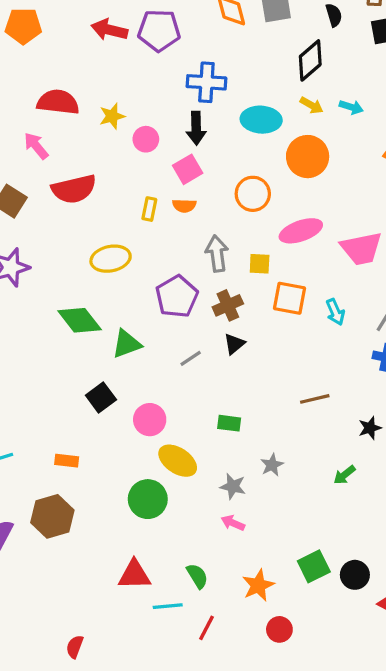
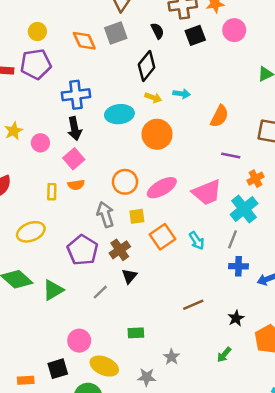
orange circle: (253, 194) -> (125, 182), moved
orange square: (289, 298) -> (162, 237), turned -35
black square: (101, 397) -> (58, 369), moved, turned 30

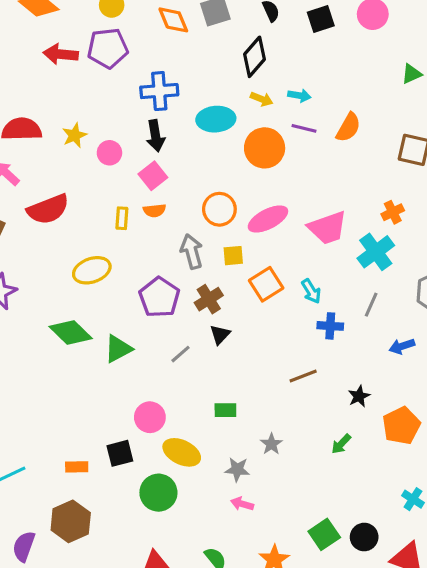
purple line: (231, 156) -> (304, 128), moved
gray line: (232, 239) -> (371, 305), moved
blue cross: (239, 266) -> (330, 326), moved

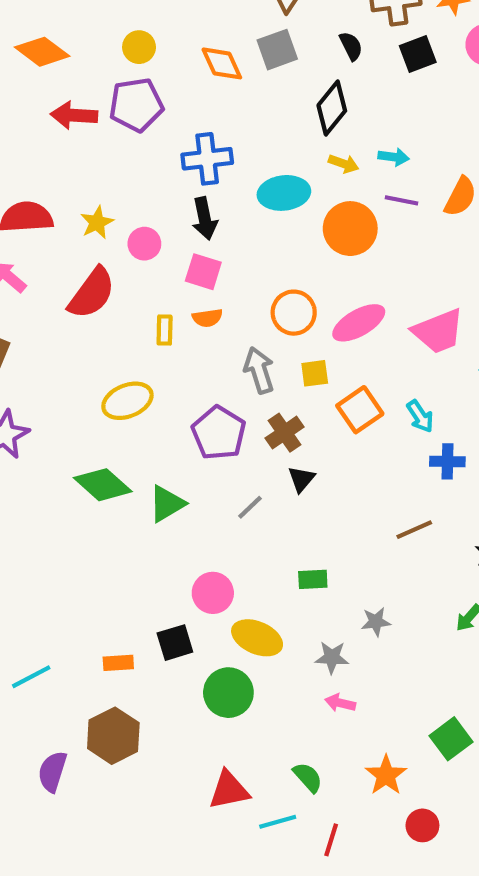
pink square: (153, 176) -> (203, 272), turned -32
red semicircle: (48, 209) -> (92, 293), moved, turned -30
gray star: (271, 444) -> (376, 622), turned 30

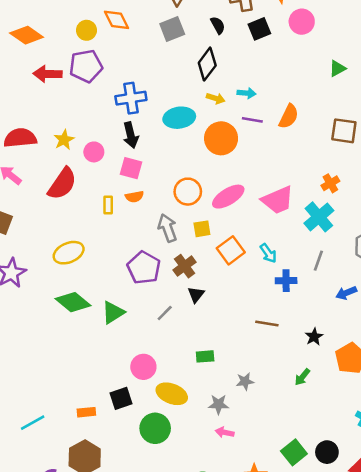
orange diamond: (222, 63) -> (116, 20), moved
yellow ellipse: (127, 401) -> (69, 253), moved
brown line: (414, 530) -> (267, 323), turned 35

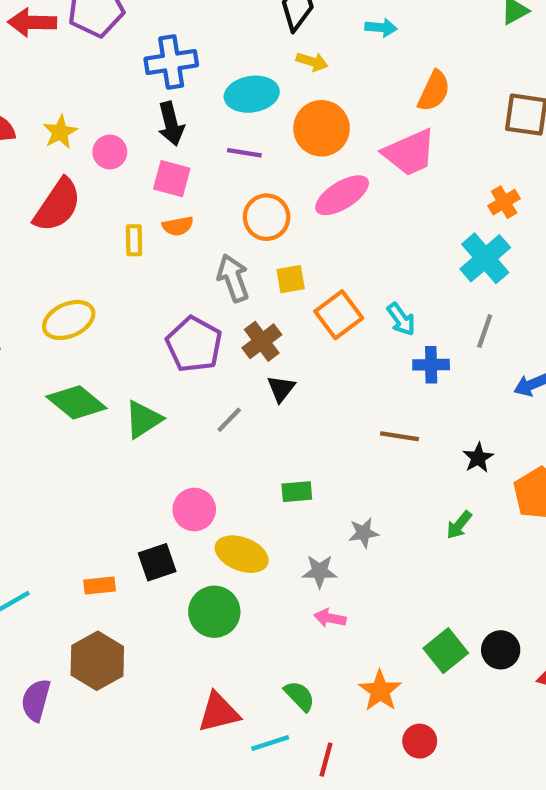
cyan arrow: (246, 93) -> (381, 28), moved
purple line: (252, 120) -> (244, 153), moved
pink ellipse: (228, 197) -> (342, 195), moved
pink trapezoid: (278, 200) -> (409, 153), moved

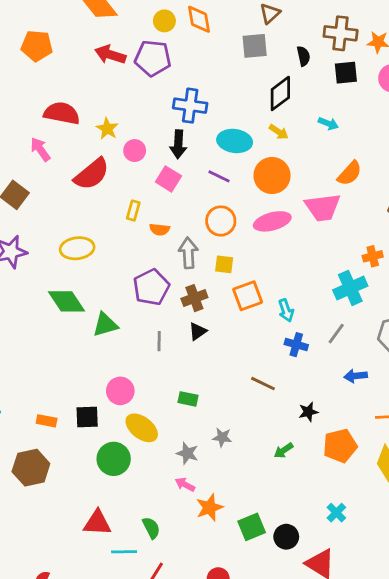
yellow star: (60, 132) -> (107, 129), turned -30
orange semicircle: (178, 226) -> (160, 229), moved
gray line: (229, 420) -> (159, 341), turned -60
orange star: (380, 691) -> (210, 508), moved

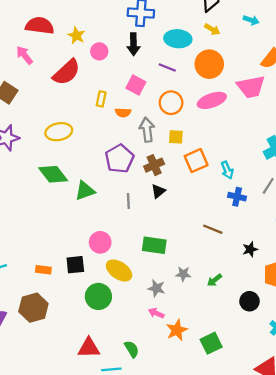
pink square: (168, 179) -> (136, 85), moved
green rectangle: (188, 399) -> (154, 245), size x1.5
green arrow: (284, 450) -> (214, 280), moved
black circle: (286, 537) -> (249, 301), moved

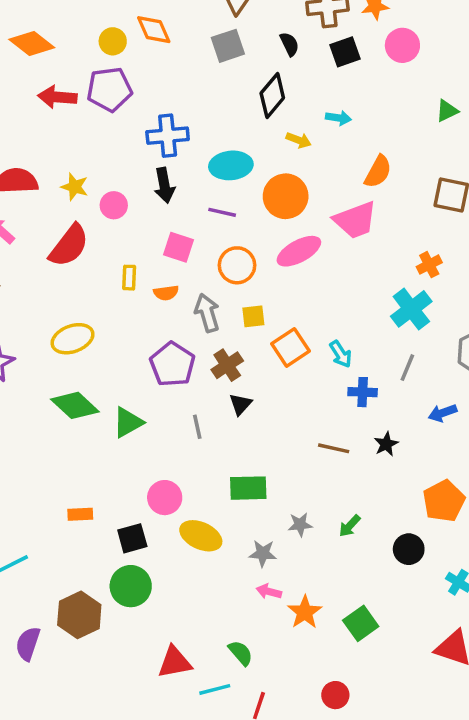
yellow arrow: (212, 29) -> (299, 140), moved
black star: (250, 249) -> (386, 444), moved
orange rectangle: (43, 270) -> (80, 514), moved
green circle: (98, 296) -> (131, 586), moved

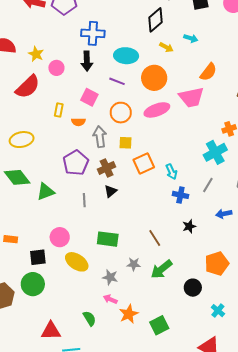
brown line: (334, 448) -> (155, 238), moved, turned 36
green arrow: (350, 526) -> (161, 269), size x1.6
green semicircle: (241, 653) -> (89, 318), moved

